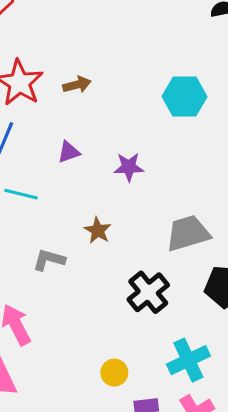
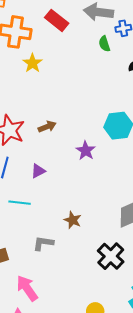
purple triangle: (69, 152) -> (38, 171), moved
purple star: (129, 167) -> (86, 151), moved, turned -30

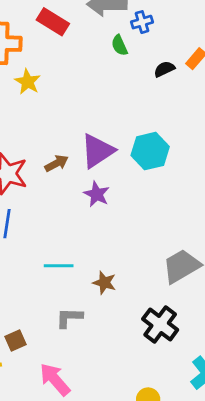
purple star: (86, 151) -> (97, 194), moved
purple triangle: (38, 171) -> (97, 151), moved, size x1.8
cyan line: (20, 203) -> (59, 266), moved

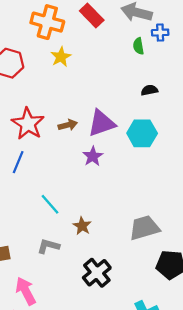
black semicircle: (164, 69) -> (149, 90), moved
cyan line: (59, 266) -> (50, 204), turned 35
black cross: (160, 324) -> (97, 273), moved

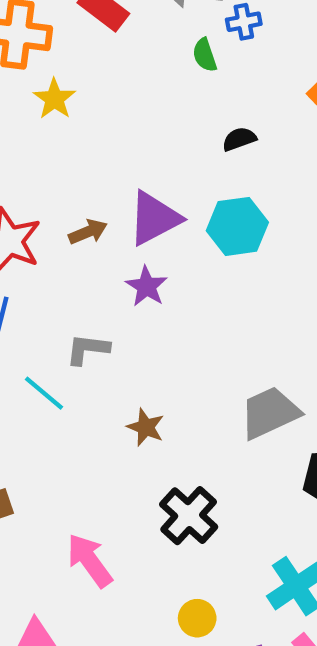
cyan line: (50, 204) -> (44, 393), moved
gray L-shape: (48, 246) -> (88, 349), moved
pink arrow: (26, 291) -> (90, 560), moved

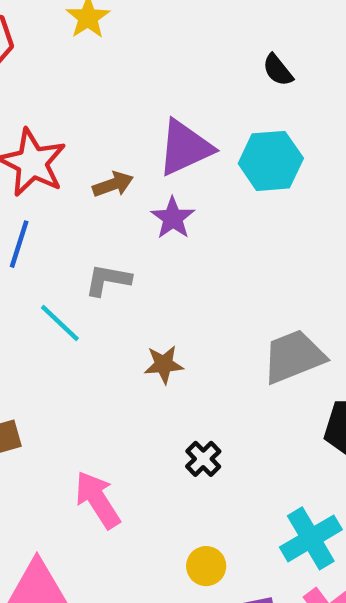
black semicircle: (239, 139) -> (278, 70), turned -112
brown arrow: (88, 232) -> (113, 184), moved
brown star: (146, 427) -> (164, 364), turned -30
black cross: (189, 516) -> (203, 459), size x0.6

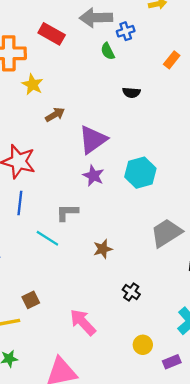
black semicircle: (278, 70) -> (131, 93), turned -36
cyan hexagon: (271, 161) -> (140, 173), moved
brown arrow: (113, 184) -> (55, 115), moved

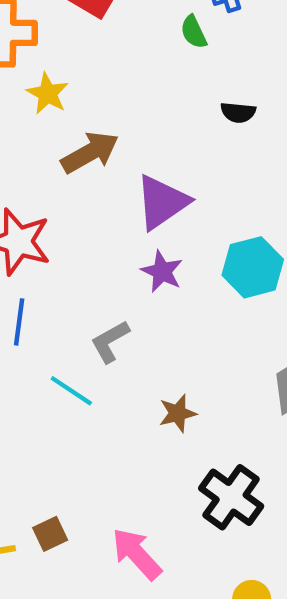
brown arrow: (55, 115) -> (90, 152), size x1.5
gray L-shape: (67, 212) -> (110, 342), turned -30
black cross: (131, 292) -> (231, 497), size x1.8
brown square: (31, 300) -> (50, 534), moved

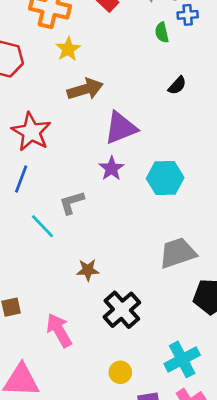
black semicircle: (238, 112) -> (177, 85), turned -66
brown star: (178, 413) -> (88, 270), moved

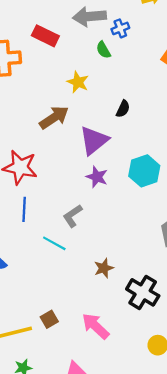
yellow star: (68, 49) -> (78, 82), moved
black semicircle: (177, 85) -> (123, 109), moved

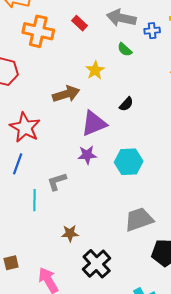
blue cross: (120, 28) -> (152, 31), moved
red rectangle: (45, 36) -> (79, 23), size x0.7
green semicircle: (103, 50) -> (125, 50), turned -35
purple star: (97, 177) -> (87, 155), turned 30
cyan line: (54, 243) -> (35, 200), turned 45

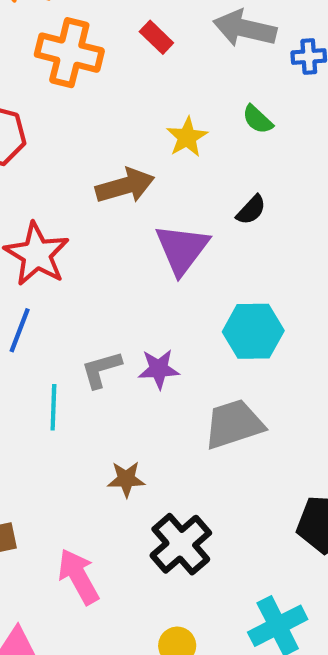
green semicircle: (125, 50) -> (257, 119), moved
purple triangle: (94, 123) -> (182, 249), turned -32
purple star: (87, 155) -> (159, 369), moved
gray trapezoid: (139, 219) -> (234, 424), moved

